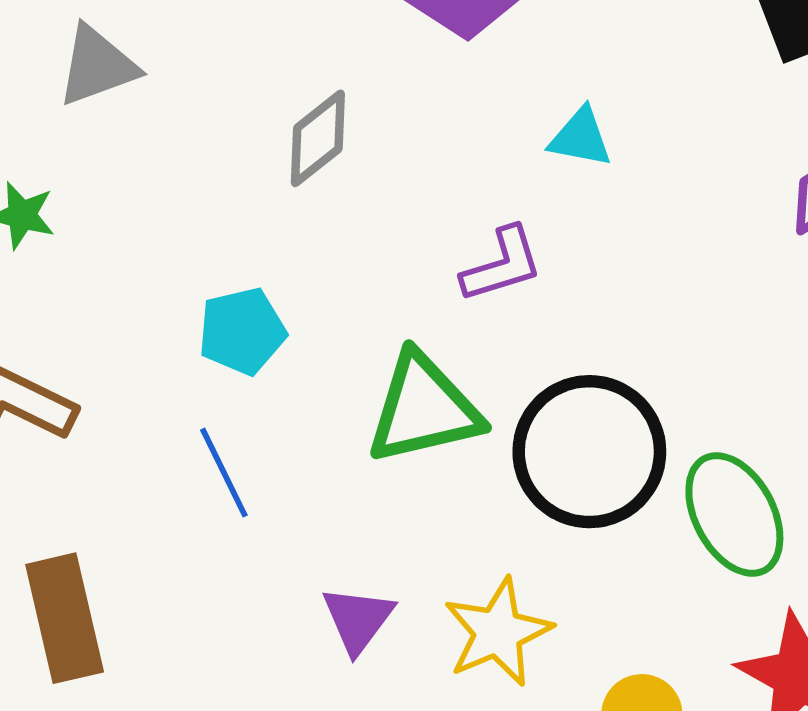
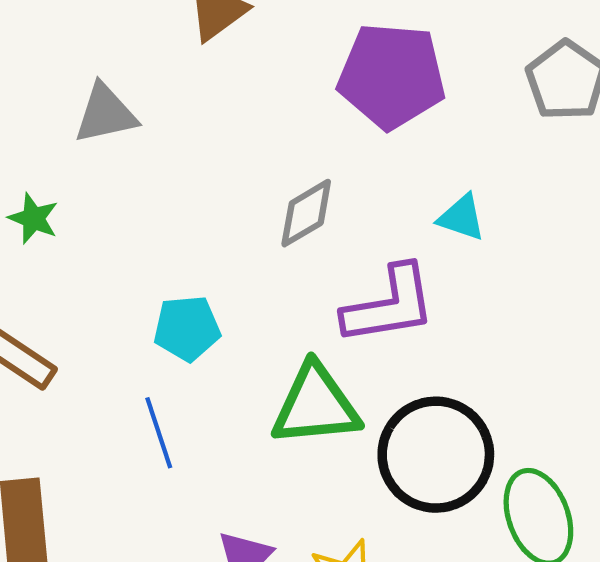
gray diamond: (318, 138) -> (306, 213), moved
purple L-shape: (502, 265) -> (389, 305), size x1.5

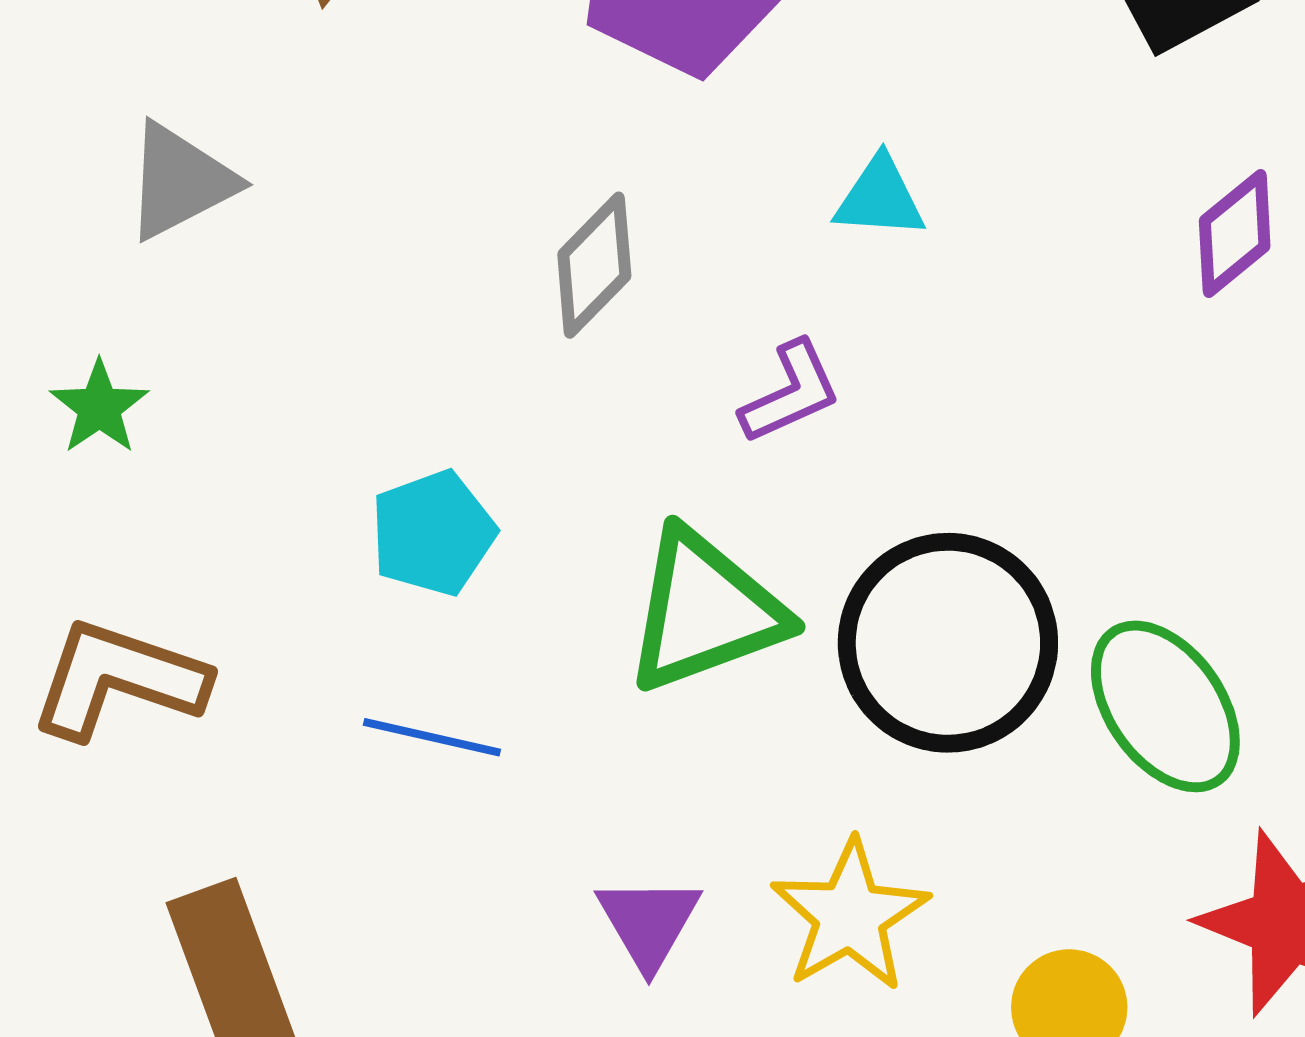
green star: (33, 218) -> (99, 407), turned 30
purple L-shape: (389, 305) -> (791, 392), size x0.6
blue line: (159, 433) -> (432, 737), turned -44

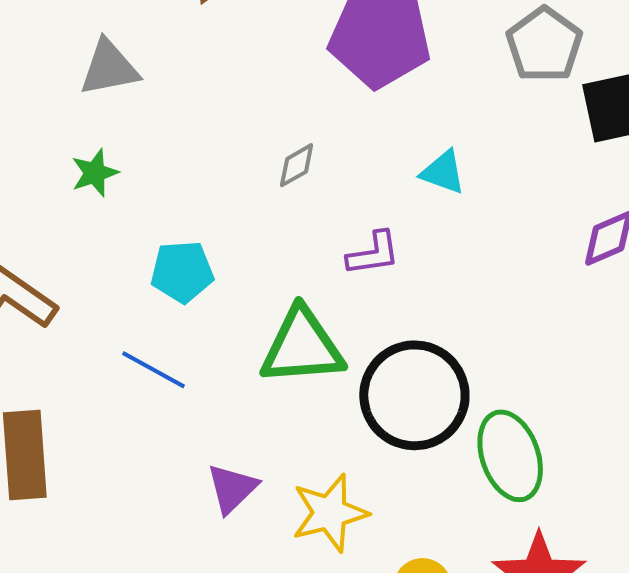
gray diamond: (594, 265) -> (297, 165), size x0.7
green star: (99, 407) -> (95, 173), moved

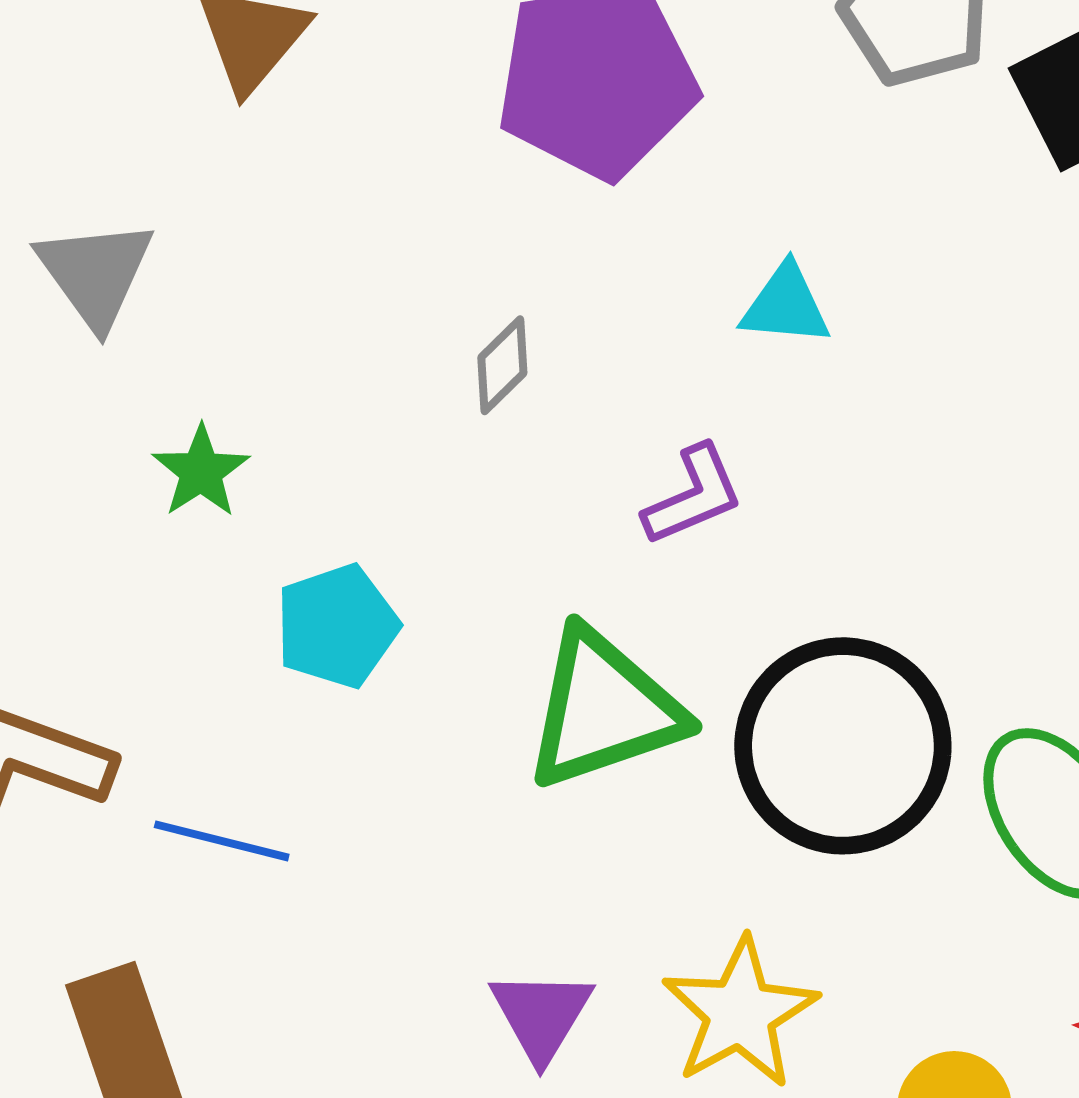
gray triangle: (109, 68) -> (95, 273), turned -40
green star: (95, 173) -> (201, 471), moved
blue line: (154, 370) -> (222, 841), moved

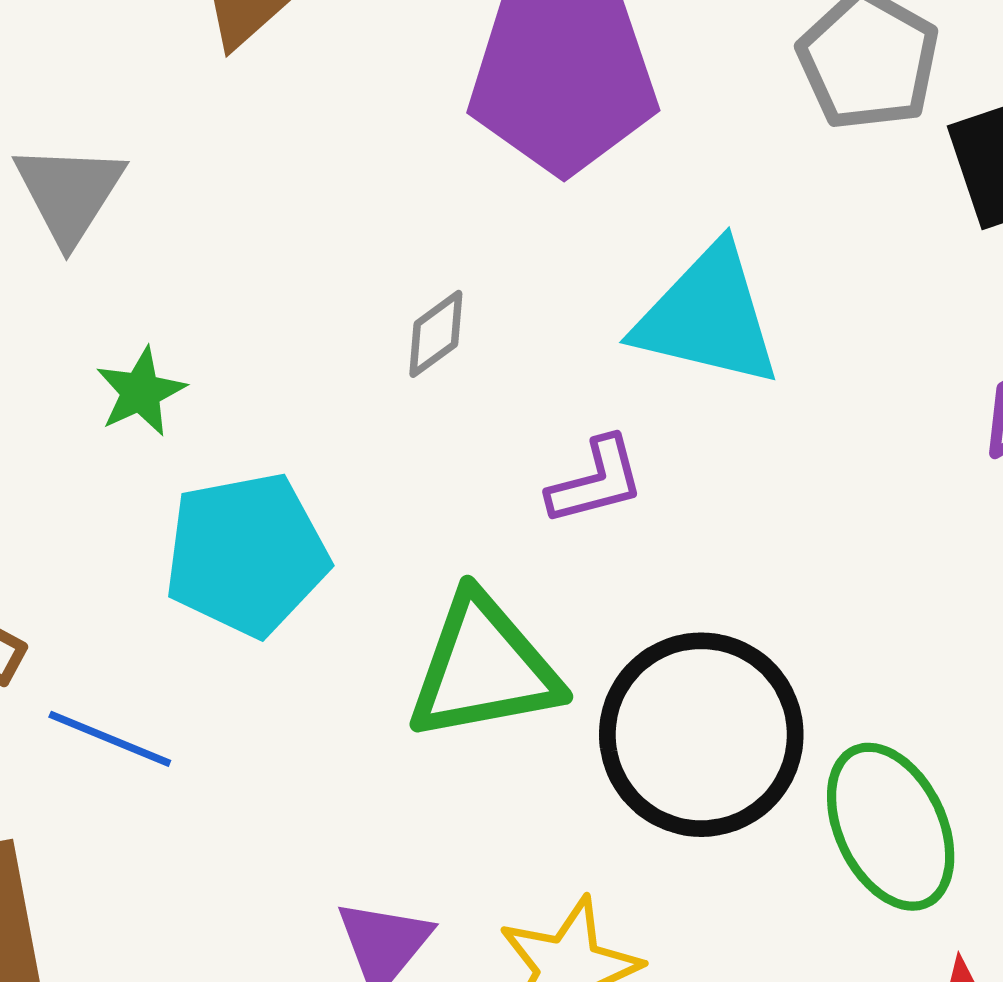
cyan triangle: (786, 305) -> (708, 316), size x1.8
cyan pentagon: (337, 626) -> (246, 554), size x1.4

